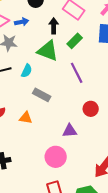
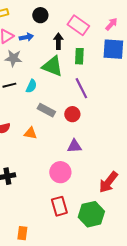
green rectangle: (75, 41) -> (79, 56), turned -42
red circle: (91, 109) -> (72, 114), moved

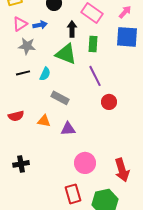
red circle: (72, 114) -> (109, 102), moved
purple triangle: (74, 146) -> (68, 129), moved
pink circle: (60, 172) -> (85, 163), moved
red arrow: (108, 182) -> (122, 170), turned -55

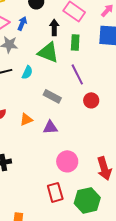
blue arrow: (40, 25) -> (22, 23), turned -56
gray rectangle: (60, 98) -> (52, 96), moved
orange triangle: (44, 121) -> (26, 119), turned -32

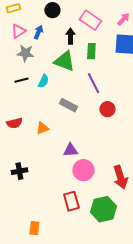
purple triangle: (50, 127) -> (70, 150), moved

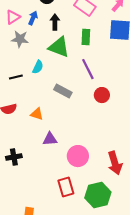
black arrow: (70, 36) -> (55, 22), moved
black line: (21, 80) -> (16, 77), moved
orange triangle: (42, 128) -> (37, 114), turned 40
purple triangle: (70, 150) -> (50, 139), moved

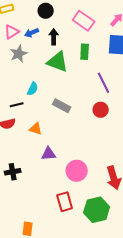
blue arrow: (33, 18) -> (32, 33), turned -136
gray star: (20, 39) -> (19, 54), turned -30
cyan semicircle: (38, 67) -> (33, 89), moved
purple line: (88, 69) -> (104, 83), moved
black line: (16, 77) -> (17, 105), moved

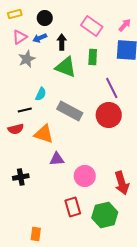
black circle: (46, 11) -> (45, 18), moved
gray rectangle: (62, 106) -> (70, 111), size x1.4
red circle: (101, 110) -> (109, 115), size x1.6
orange triangle: (36, 129) -> (44, 134), size x1.5

